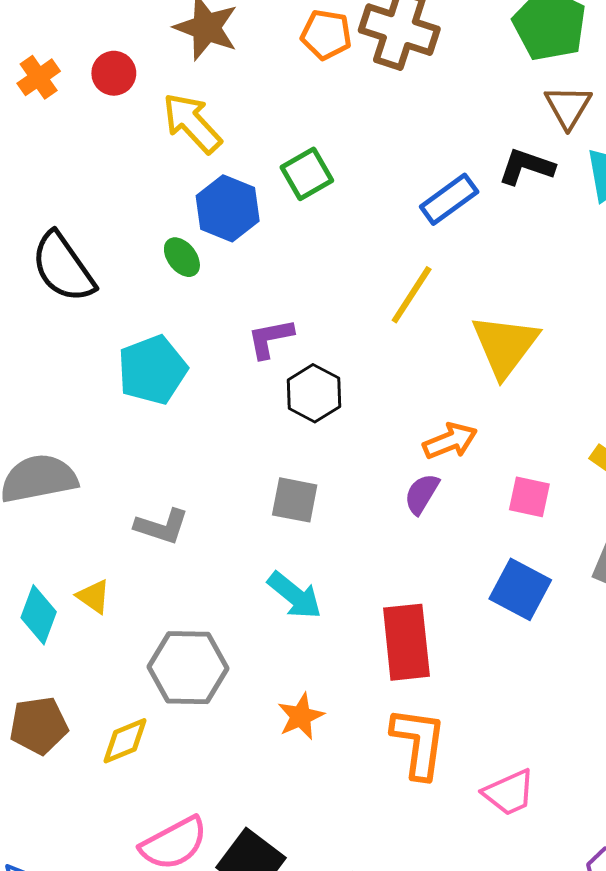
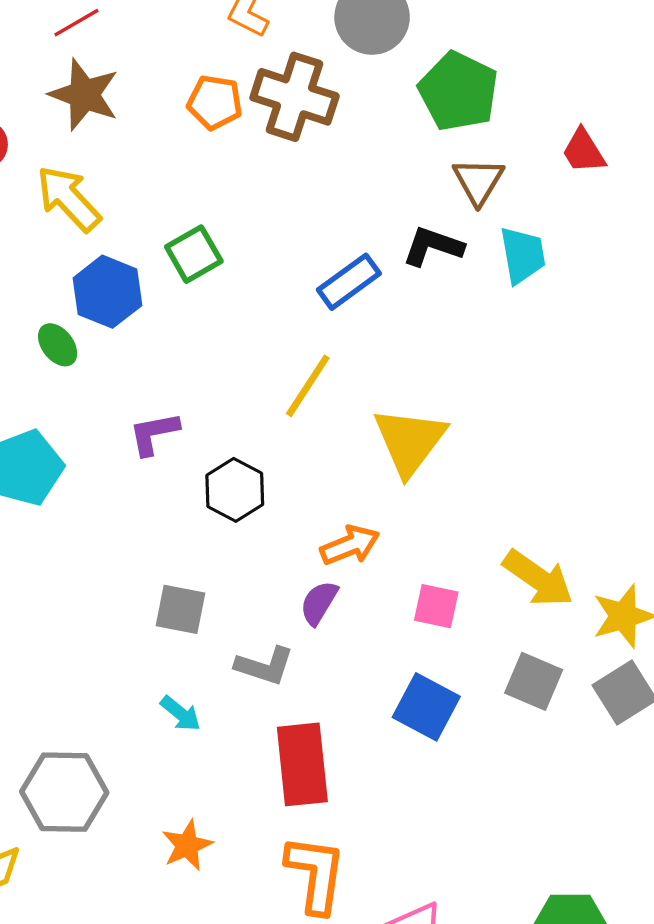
black hexagon: (314, 393) -> (235, 490), moved
gray L-shape: (162, 526) -> (265, 666), moved
cyan arrow: (295, 595) -> (180, 714), size x0.7

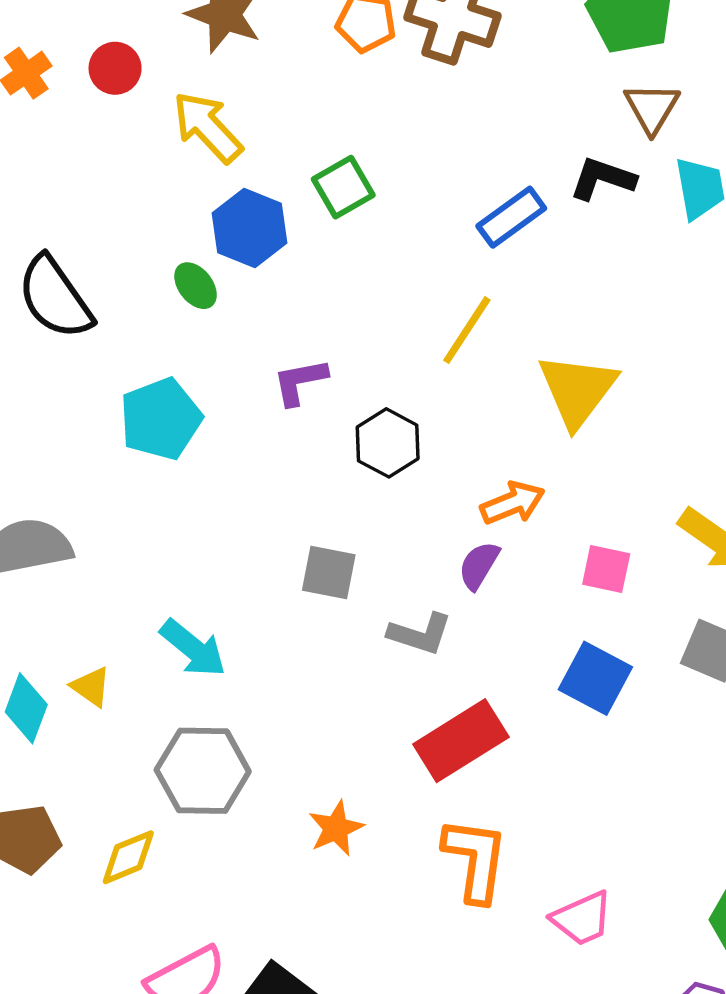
cyan arrow: (180, 714) -> (193, 648), moved, size x1.5
red rectangle: (302, 764) -> (461, 741), turned 64

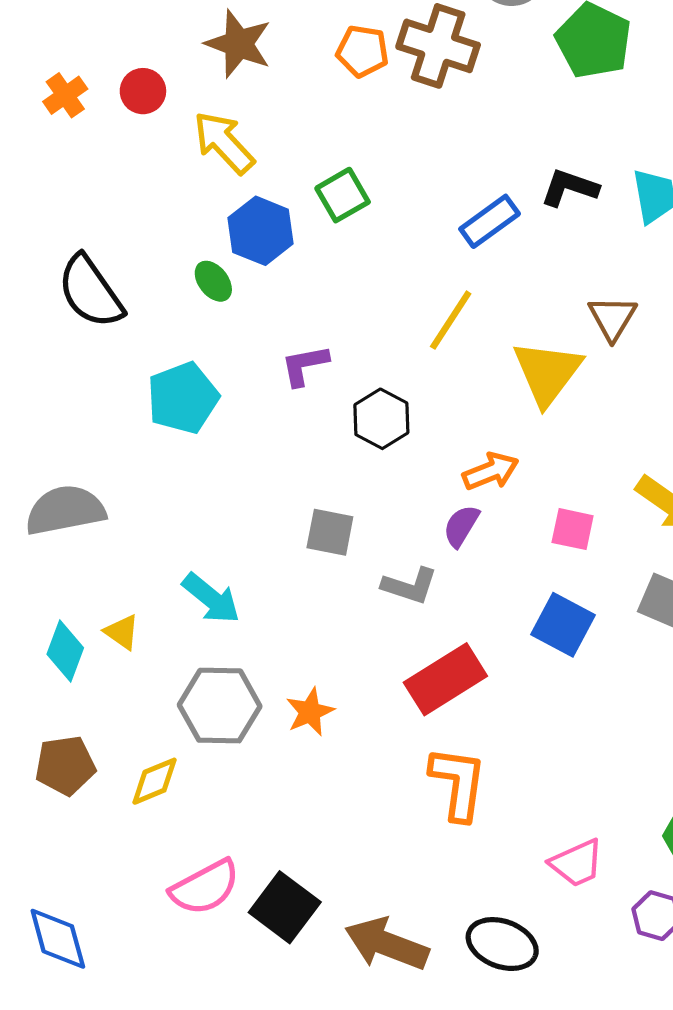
brown triangle: (652, 108) -> (612, 318), moved
orange star: (336, 828) -> (310, 712), moved
pink trapezoid: (582, 918) -> (577, 863), moved

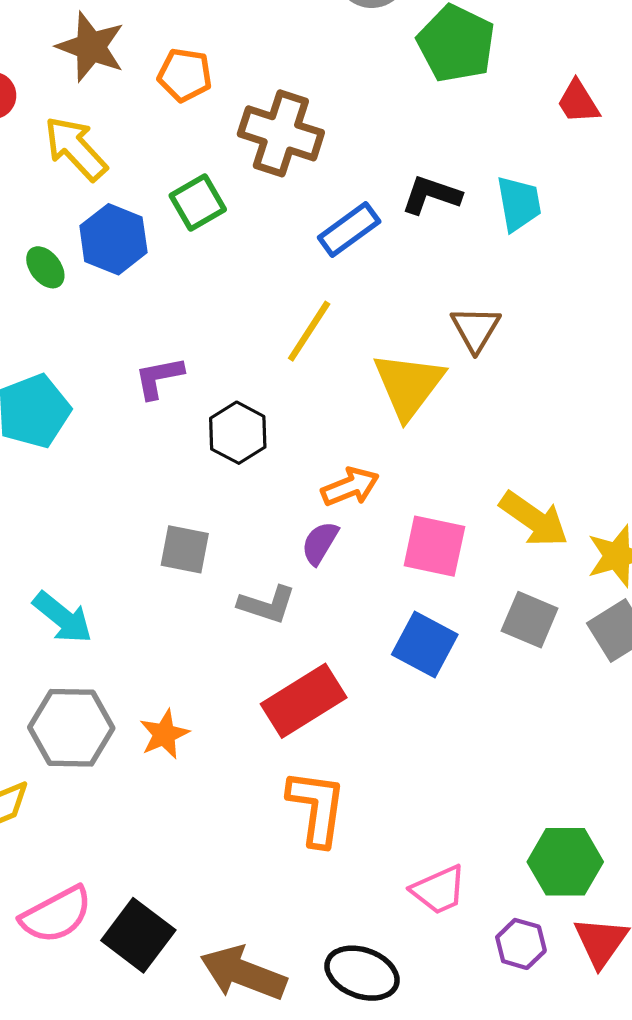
brown cross: (438, 46) -> (281, 133), moved
orange pentagon: (362, 51) -> (185, 75), moved
green ellipse: (213, 281) -> (45, 267), moved
pink square: (573, 529) -> (434, 546), size x1.4

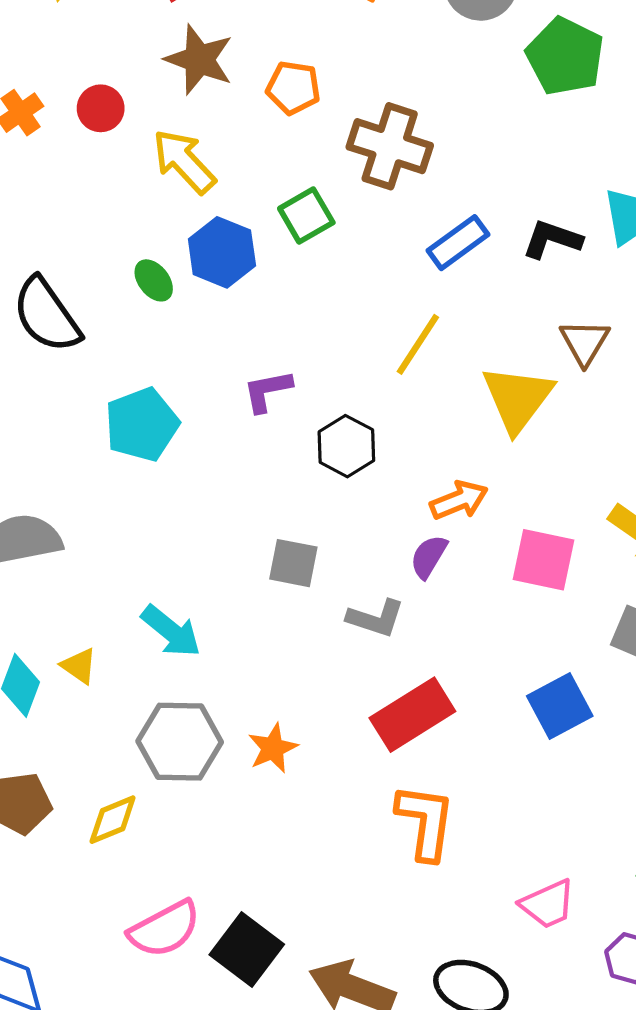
black L-shape: (431, 195) -> (552, 239), moved
blue square: (425, 645) -> (560, 706), moved, turned 34

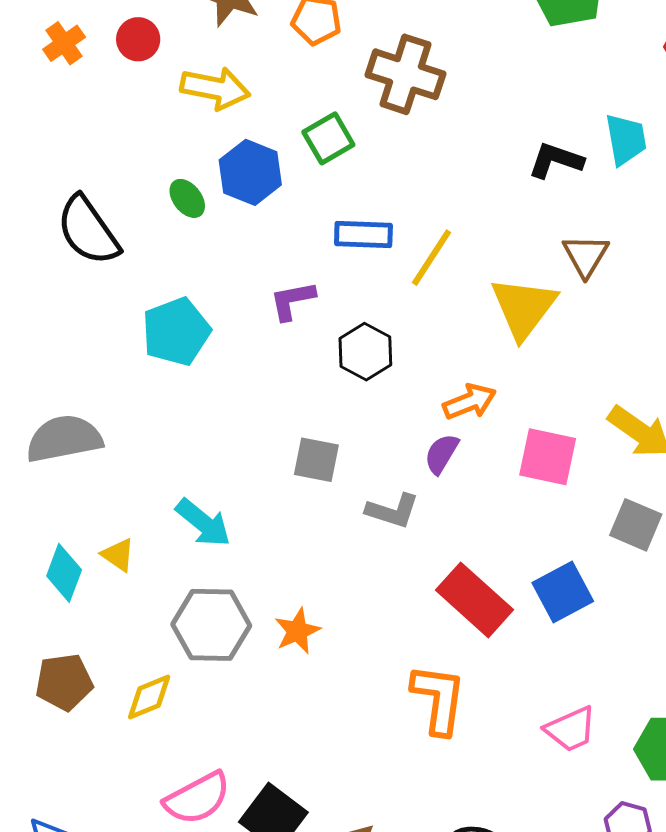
yellow arrow: (184, 161) -> (215, 88), turned 144
blue rectangle: (458, 243) -> (363, 234), moved, turned 38
red rectangle: (412, 715) -> (475, 600), moved, turned 74
pink trapezoid: (548, 904) -> (571, 729), moved

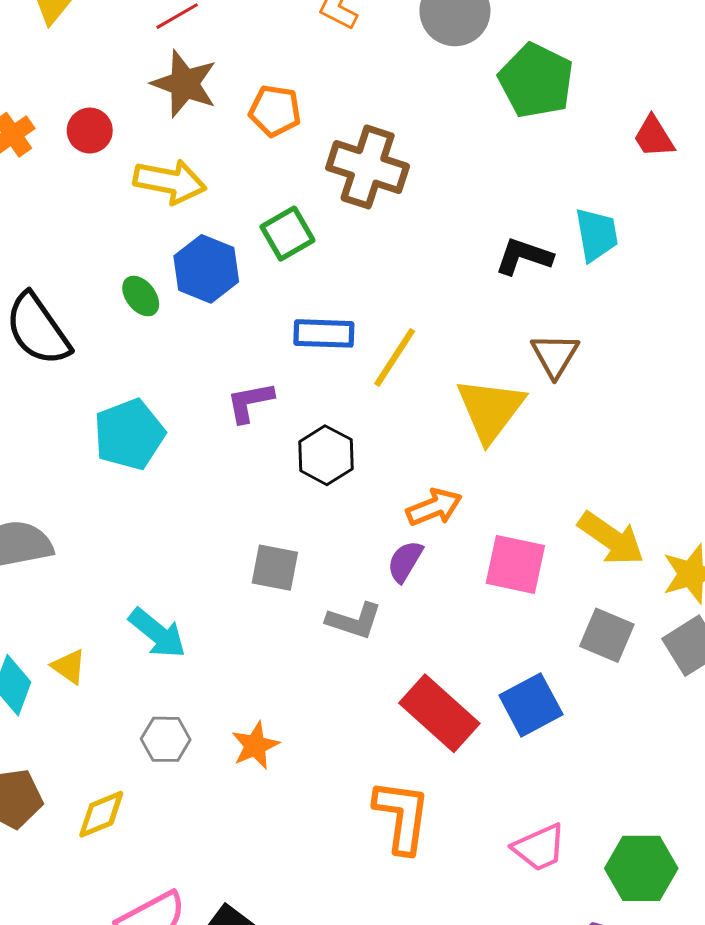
gray hexagon: (211, 625) -> (166, 739), size x0.6

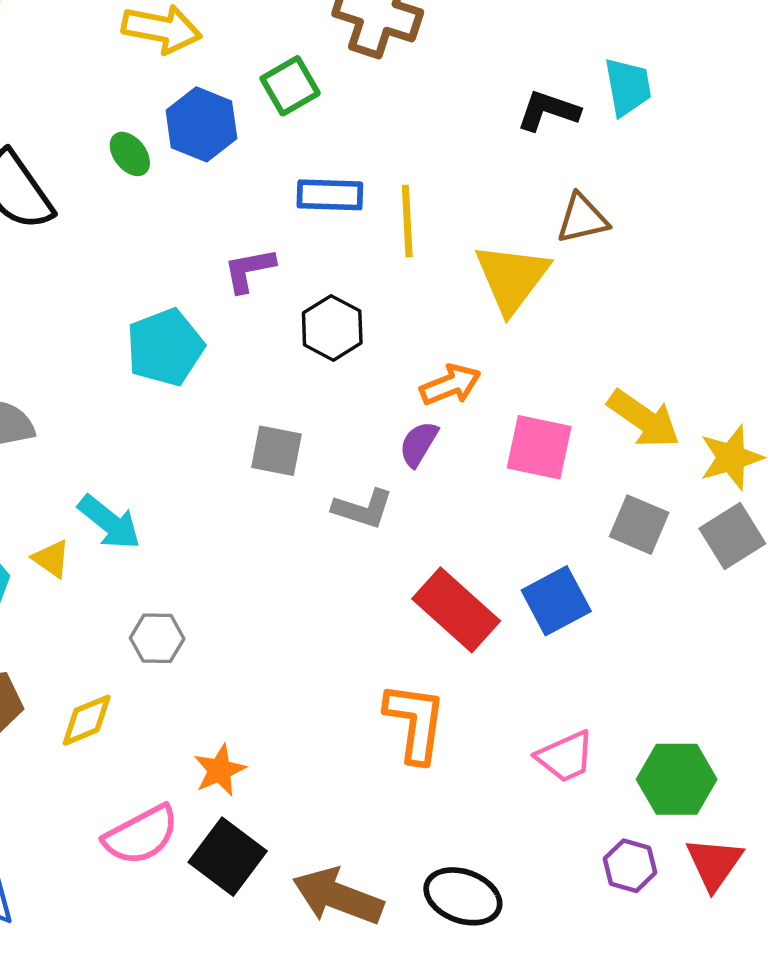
brown triangle: (555, 355) -> (582, 219), turned 46
yellow line: (395, 357) -> (407, 221), turned -36
cyan pentagon: (129, 434) -> (165, 347), moved
cyan arrow: (157, 633) -> (109, 522), moved
orange star: (255, 746) -> (220, 770), moved

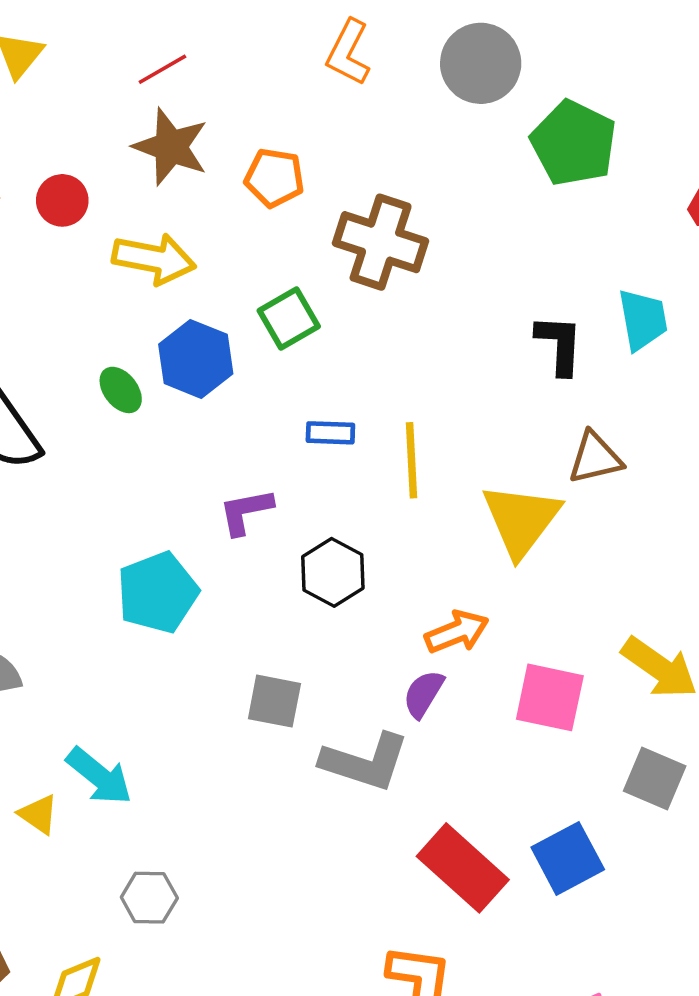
black L-shape: (548, 111) -> (559, 345), turned 74
blue rectangle: (330, 195) -> (330, 433), size x0.7
gray L-shape: (363, 509) -> (365, 762), size x1.4

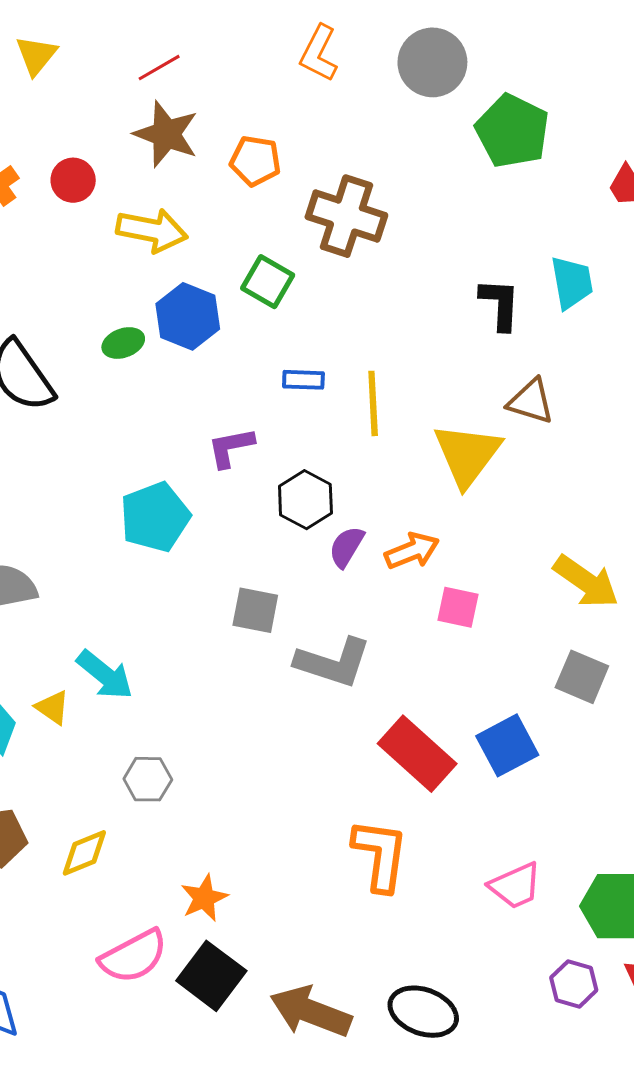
green square: (289, 318) -> (268, 282), turned -30
green ellipse: (121, 390) -> (123, 343), turned -72
brown triangle: (595, 458) -> (531, 401), turned 30
purple semicircle: (423, 694) -> (346, 547), moved
pink square: (550, 697) -> (458, 607), moved, size x0.7

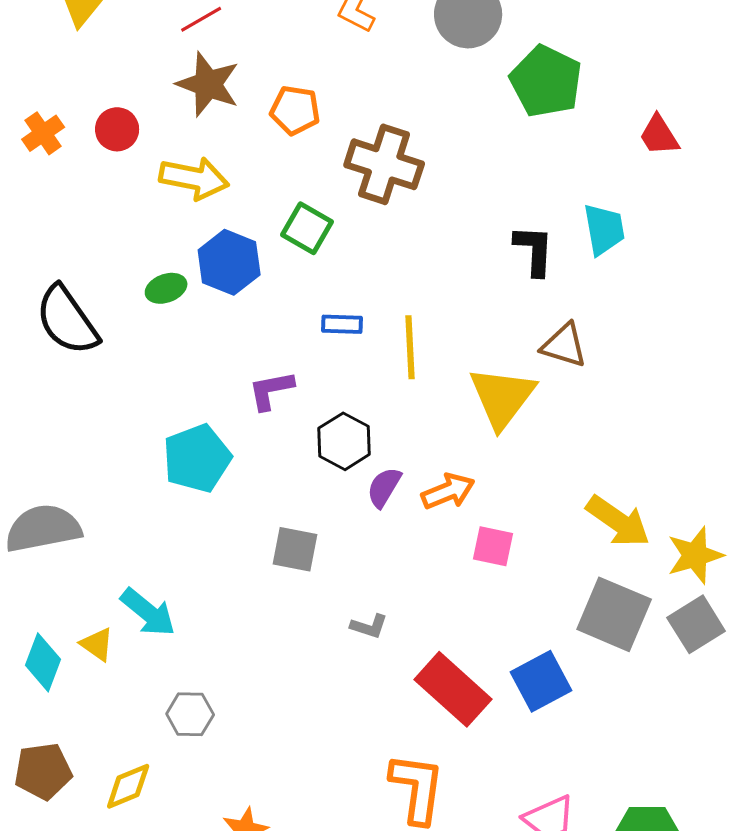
gray L-shape: (333, 662) -> (369, 626), moved, size x0.5
gray square: (582, 677) -> (614, 614), size x1.4

